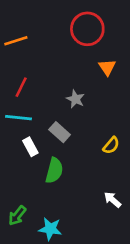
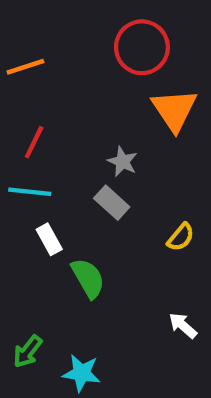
orange triangle: (107, 67) -> (174, 110), size x1.6
gray rectangle: (60, 132) -> (112, 203), moved
green semicircle: (54, 171) -> (88, 278), turned -45

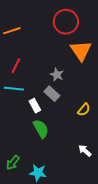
white rectangle: (49, 239) -> (35, 106), moved

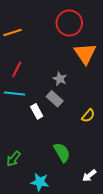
green semicircle: (41, 129) -> (62, 152), moved
white arrow: (85, 151) -> (89, 176), moved, turned -80
green arrow: (13, 163) -> (13, 159), moved

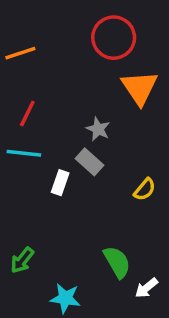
white rectangle: (37, 111) -> (60, 183), turned 48
green semicircle: (62, 152) -> (117, 262), moved

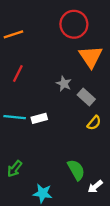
cyan line: (24, 153) -> (15, 117), moved
gray rectangle: (89, 162) -> (86, 97), moved
white rectangle: (60, 183) -> (39, 118), turned 56

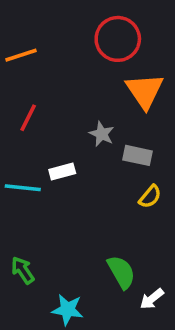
gray rectangle: (86, 97) -> (137, 155), turned -30
white rectangle: (39, 118) -> (62, 172), moved
green arrow: (15, 169) -> (23, 270), turned 108

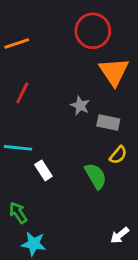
white rectangle: (62, 172) -> (43, 170), moved, turned 72
green semicircle: (121, 272) -> (96, 176), moved
cyan star: (68, 310) -> (34, 244), moved

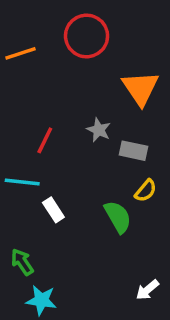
red circle: (93, 31) -> (87, 36), moved
red line: (22, 93) -> (45, 140), moved

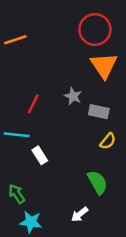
red circle: (87, 36) -> (95, 30), moved
green semicircle: (118, 217) -> (97, 182), moved
white arrow: (147, 290) -> (80, 214), moved

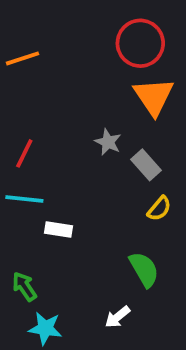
red line: (33, 104) -> (24, 153), moved
gray rectangle: (99, 112) -> (146, 165), turned 36
white rectangle: (40, 155) -> (59, 229), turned -48

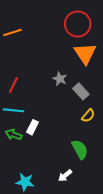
white rectangle: (59, 229) -> (32, 127), turned -72
green arrow: (24, 287) -> (13, 135), moved, turned -35

